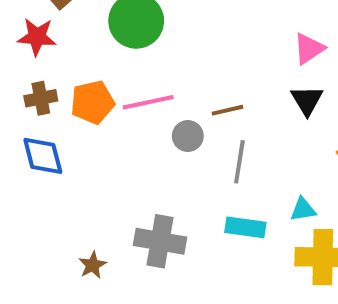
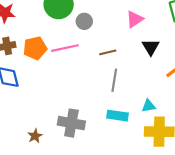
pink triangle: (309, 49) -> (135, 19), moved
gray circle: (188, 136) -> (84, 21), moved

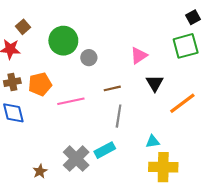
pink line: (65, 48) -> (71, 101), moved
cyan rectangle: (117, 116) -> (105, 150), moved, turned -36
gray cross: (71, 123) -> (76, 159), turned 35

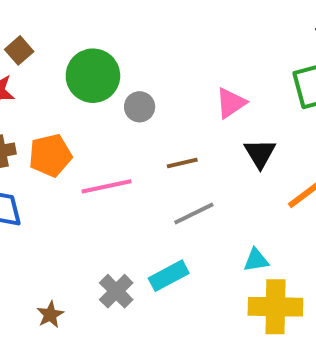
gray line: (119, 116) -> (194, 214), turned 55
gray cross: (76, 159) -> (116, 291), size x0.7

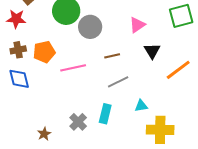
gray circle: (140, 107) -> (90, 27), size x1.5
cyan triangle: (256, 260) -> (141, 106), moved
cyan rectangle: (169, 276) -> (105, 114), turned -48

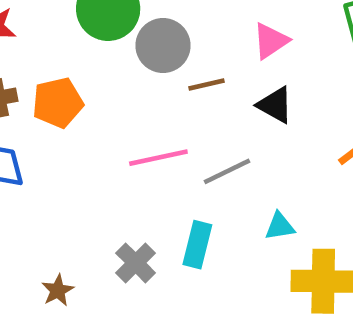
black triangle: (152, 51) -> (275, 105), moved, turned -30
brown line: (112, 56) -> (206, 84), moved
pink line: (73, 68) -> (158, 158), moved

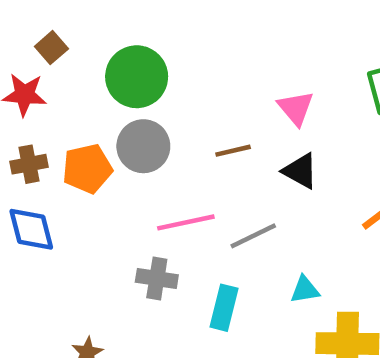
pink triangle: (271, 41) -> (296, 108), turned -36
gray circle: (163, 46) -> (143, 146), moved
gray cross: (136, 263) -> (157, 279), moved, turned -36

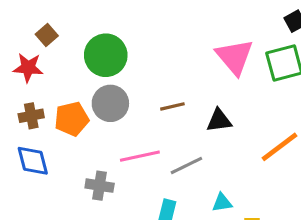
pink triangle: (296, 108) -> (235, 57), moved, size x1.5
black triangle: (300, 171) -> (219, 120), turned -36
gray cross: (157, 279) -> (100, 186), moved

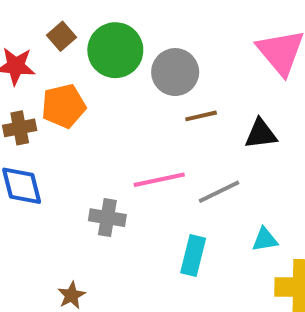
brown square: (47, 35) -> (62, 36), moved
gray circle: (110, 103) -> (175, 72), moved
orange pentagon: (72, 119) -> (64, 106), moved

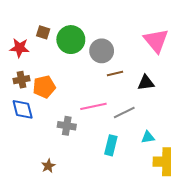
brown square: (62, 36) -> (43, 32), turned -32
orange pentagon: (64, 106) -> (44, 87), moved

